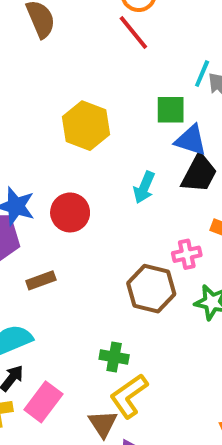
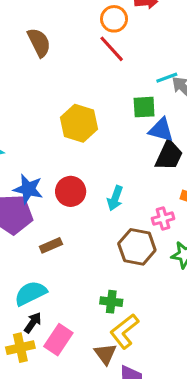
cyan line: (202, 74) -> (167, 78), turned 50
cyan arrow: (144, 187) -> (115, 198), moved

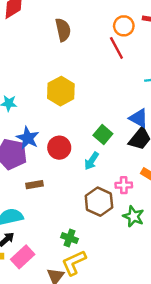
green square: (144, 107) -> (103, 134), moved, turned 30
yellow hexagon: (79, 123) -> (61, 91), moved

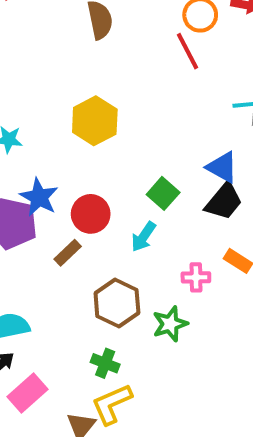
brown rectangle: (35, 185) -> (68, 253), moved, turned -35
brown hexagon: (99, 202) -> (117, 303), moved
green star: (133, 216) -> (170, 324), moved, turned 30

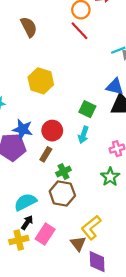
brown hexagon: (117, 303) -> (62, 193), moved
green cross: (105, 363) -> (64, 171), moved, turned -32

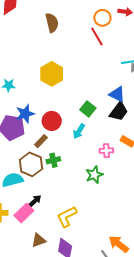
blue star: (23, 129) -> (25, 114), turned 30
brown hexagon: (62, 193) -> (31, 164), moved
black arrow: (27, 222) -> (35, 201), moved
brown triangle: (78, 244) -> (39, 240), moved, turned 35

